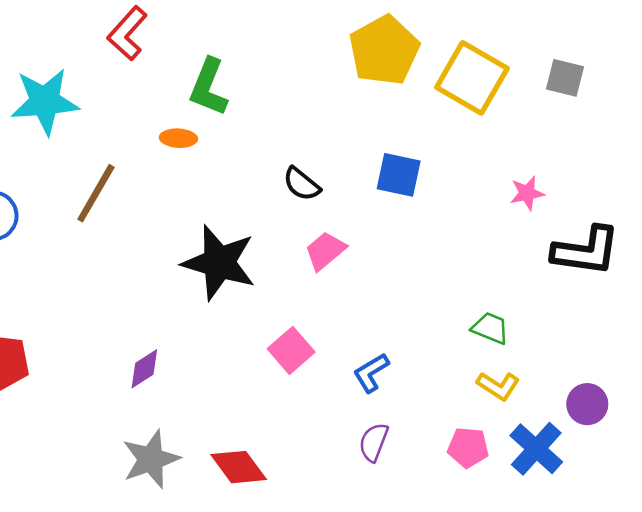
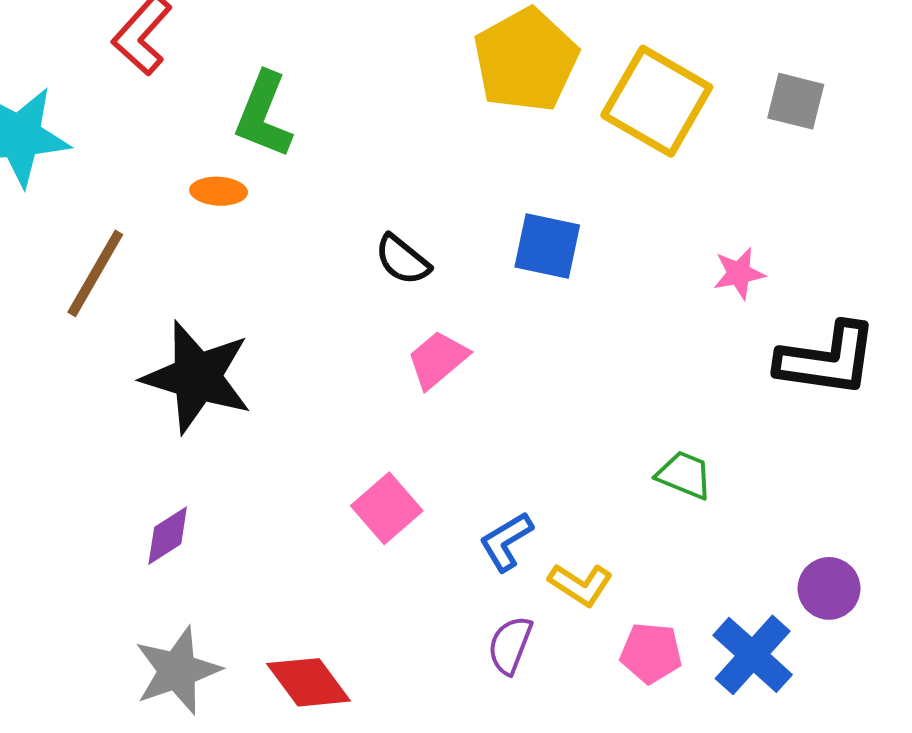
black star: (219, 263) -> (197, 377), moved
yellow L-shape: (498, 386) -> (581, 584), moved

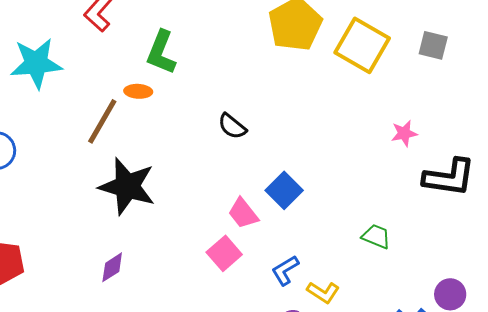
blue square: (547, 246) -> (284, 190), moved, turned 33
brown line: (95, 273) -> (102, 121), moved
pink trapezoid: (438, 359) -> (243, 213), moved, turned -88

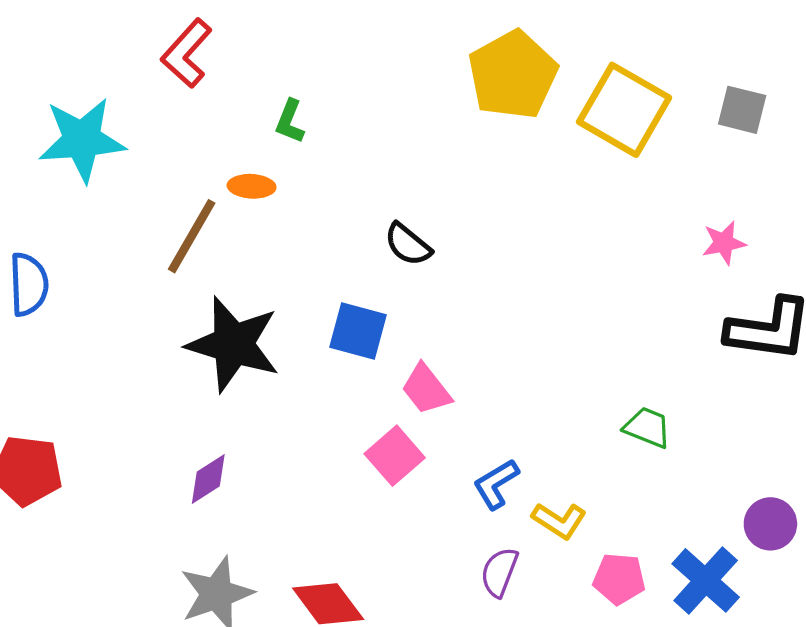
green L-shape: (161, 52) -> (290, 121), size x0.6
pink star: (404, 133) -> (724, 243), moved
blue square: (284, 190) -> (358, 331), moved, turned -30

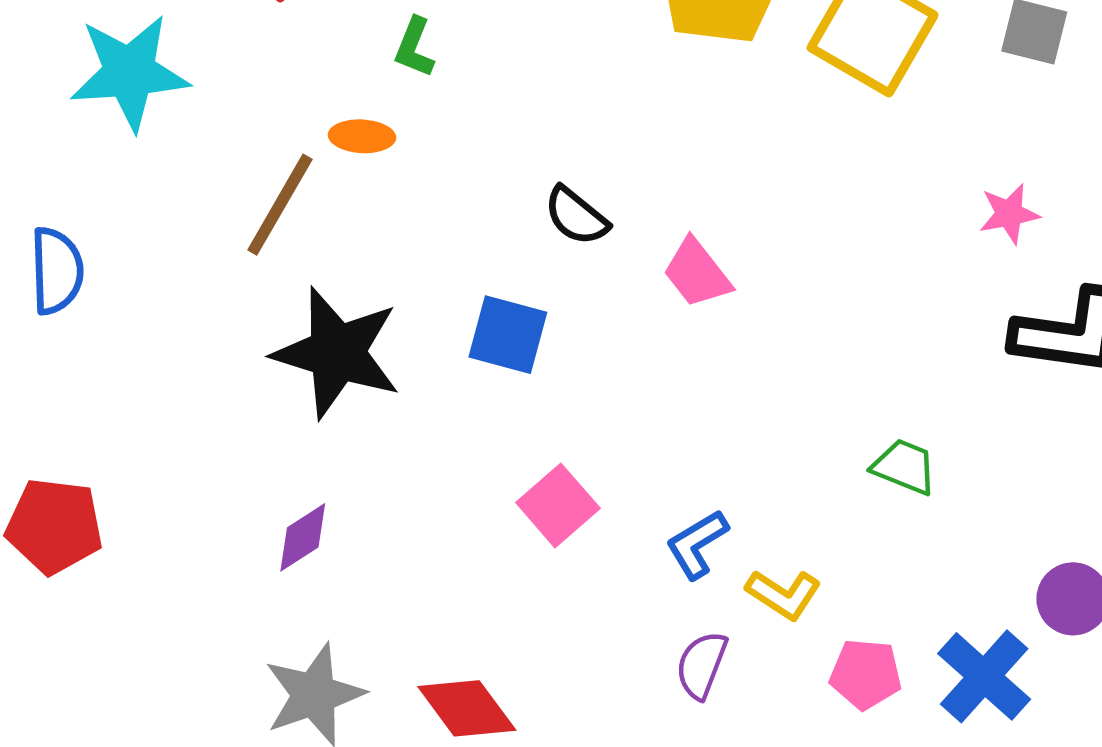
pink trapezoid: (426, 389) -> (697, 273), moved

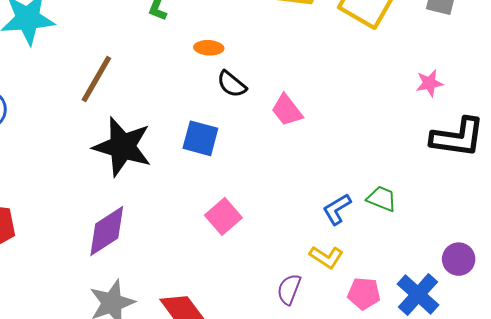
orange ellipse: (362, 136) -> (209, 48), moved
purple diamond: (303, 537) -> (107, 231), size x1.6
blue L-shape: (697, 544) -> (337, 209), moved

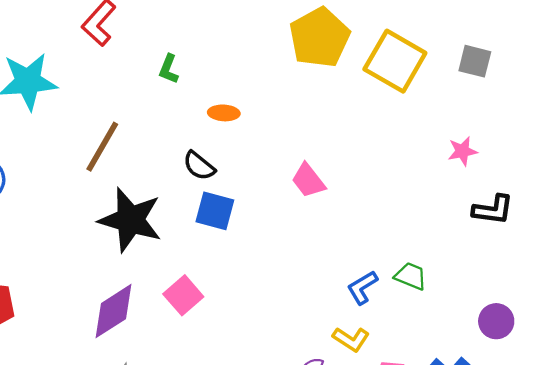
black semicircle: (232, 84) -> (199, 166), moved
black L-shape: (458, 137) -> (493, 210), size x0.7
pink square: (223, 216) -> (183, 295), moved
purple circle: (459, 259) -> (496, 321), moved

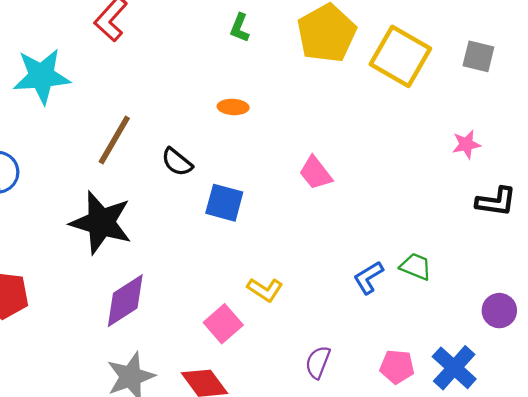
green L-shape: (169, 69) -> (240, 28), moved
black semicircle: (199, 166) -> (177, 162), moved
black star: (130, 220) -> (101, 223), moved
pink square: (183, 295) -> (223, 324), moved
yellow L-shape: (351, 339) -> (265, 290), moved

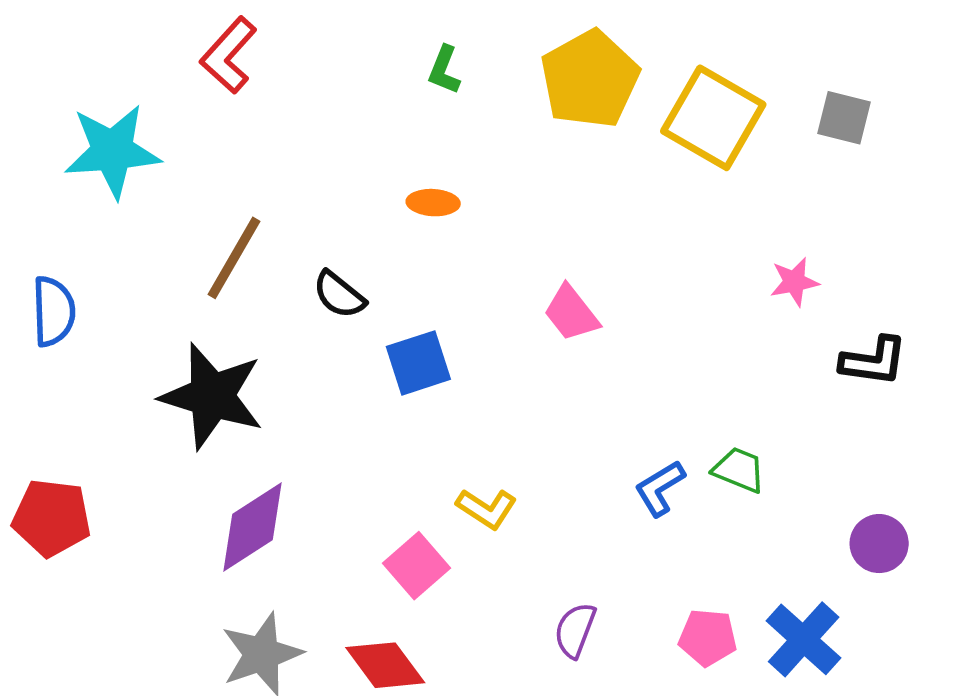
pink star: (466, 144) -> (794, 282), moved
blue square: (224, 203) -> (418, 363), turned -33

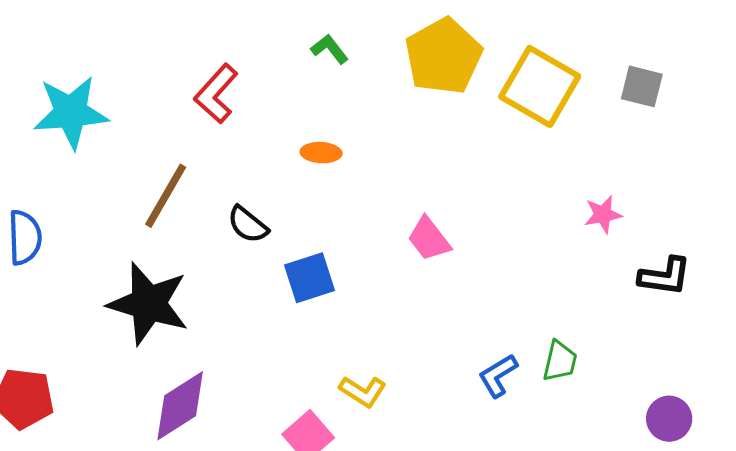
red L-shape: (229, 55) -> (216, 94), moved
green L-shape: (444, 70) -> (330, 49), turned 120
green trapezoid: (739, 470) -> (560, 361), turned 81

